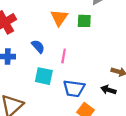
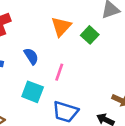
green square: (84, 21) -> (90, 35), turned 32

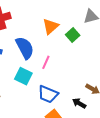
blue semicircle: (31, 56) -> (25, 48), size x1.6

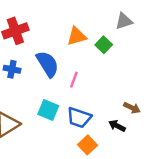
orange triangle: (51, 26) -> (77, 36), turned 30
cyan square: (23, 76) -> (48, 110), moved

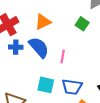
orange triangle: (77, 36) -> (43, 22), moved
blue cross: (12, 69) -> (16, 47), moved

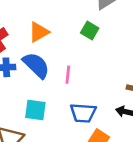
cyan square: (46, 85) -> (35, 110), moved

